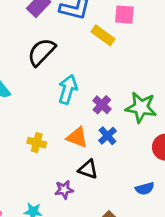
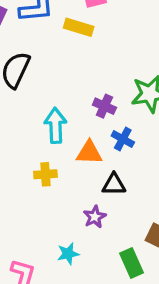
cyan arrow: (68, 89) -> (55, 125), moved

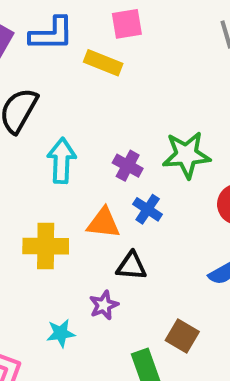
cyan arrow: (55, 125) -> (62, 161), moved
yellow cross: (45, 174) -> (46, 246), size x1.5
cyan star: (68, 254) -> (61, 333), moved

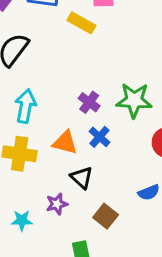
cyan arrow: (62, 161) -> (25, 106), moved
black triangle: (131, 266) -> (82, 178), turned 30
brown square: (182, 336) -> (106, 216), moved

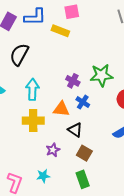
purple star: (57, 204) -> (53, 150), moved
brown square: (106, 216) -> (84, 153), moved
cyan star: (22, 220) -> (43, 176), moved

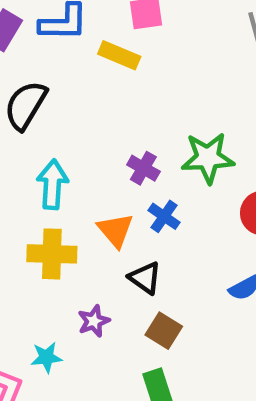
orange triangle: (61, 109) -> (115, 230), turned 42
cyan star: (43, 176) -> (46, 357), moved

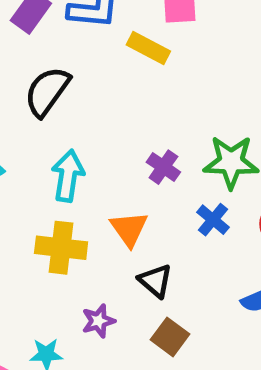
blue cross: (164, 216) -> (213, 220), moved

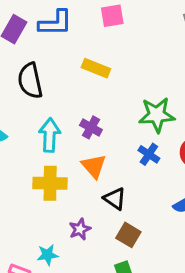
yellow rectangle: (148, 48) -> (96, 68), moved
black semicircle: (47, 91) -> (30, 81), turned -42
purple cross: (163, 167) -> (91, 127), moved

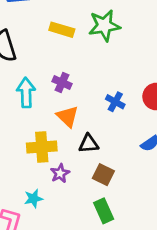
green star: (157, 115) -> (104, 26), moved
yellow cross: (50, 183) -> (42, 147), moved
black triangle: (115, 199) -> (89, 144), turned -35

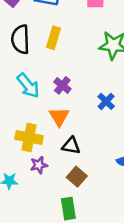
yellow rectangle: (62, 30) -> (53, 38), moved, turned 75
cyan arrow: (26, 93) -> (28, 86), turned 128
blue cross: (115, 102) -> (106, 101), moved

